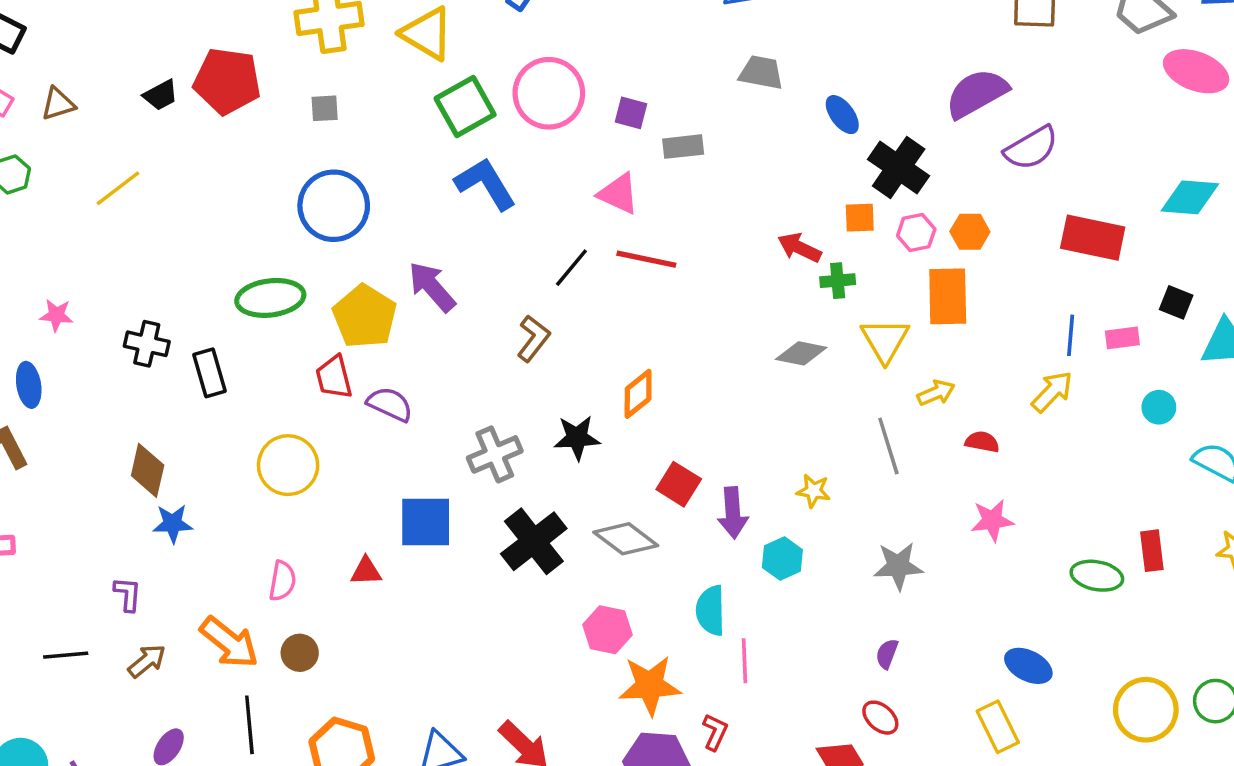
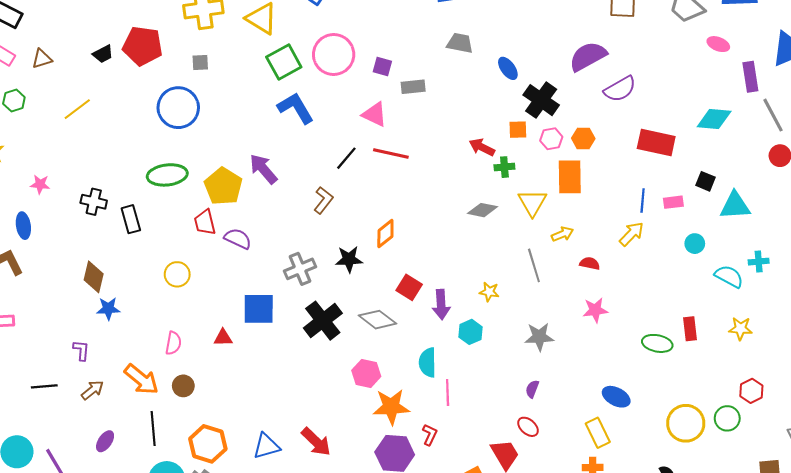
pink ellipse: (1196, 71) -> (718, 44), size x0.6
blue circle: (334, 206) -> (178, 108), moved
yellow circle: (288, 465) -> (177, 274), size x0.7

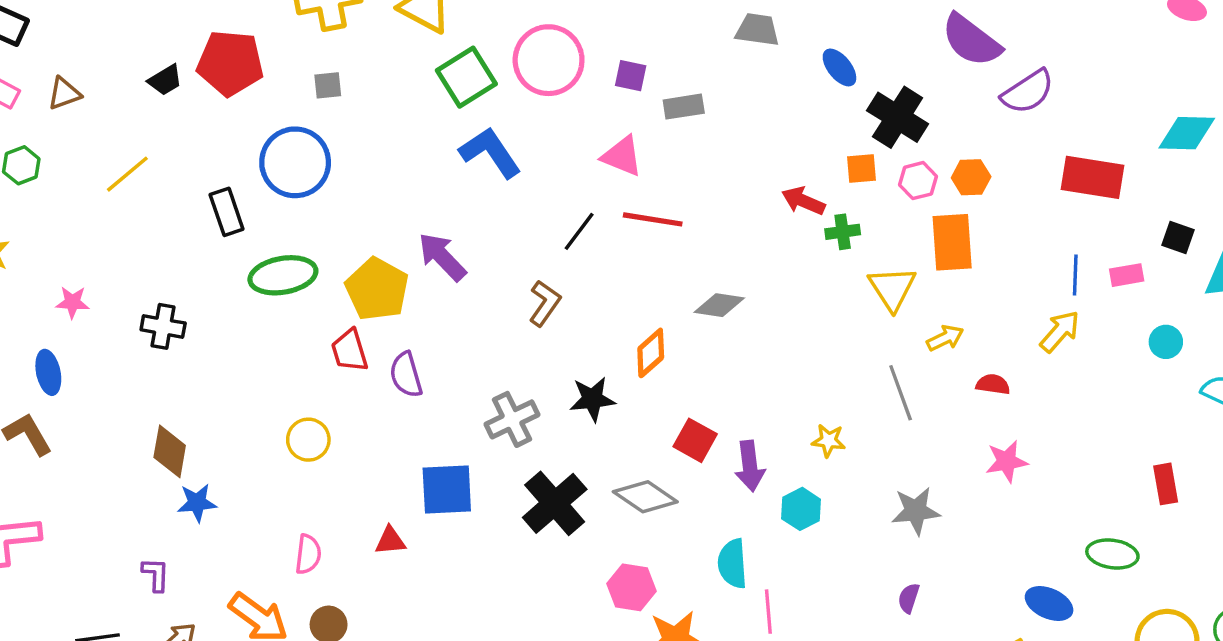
purple semicircle: (588, 56) -> (971, 40), turned -111
gray diamond: (482, 210) -> (719, 305), moved
black rectangle: (131, 219) -> (227, 212), moved
purple semicircle: (238, 239) -> (406, 375), turned -128
green ellipse: (657, 343) -> (1112, 554), moved

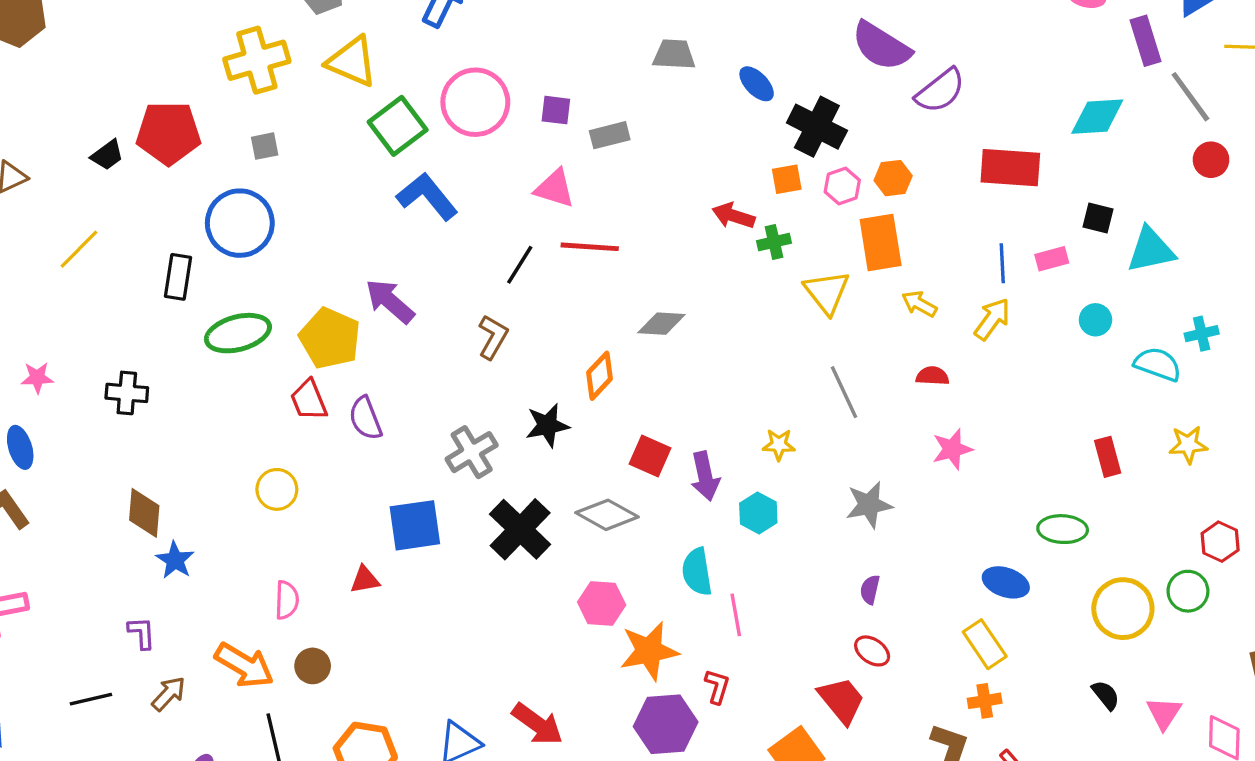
black rectangle: (227, 212) -> (178, 277), turned 33
yellow arrow: (945, 338) -> (919, 304), moved, turned -120
blue star: (197, 503) -> (175, 560), turned -30

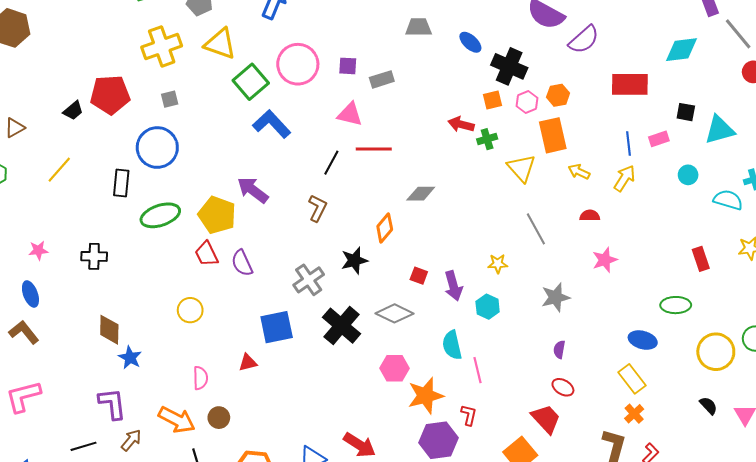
red square: (650, 456) -> (419, 276), size x0.7
purple L-shape: (142, 633) -> (112, 404), size x1.6
orange cross: (985, 701) -> (634, 414), turned -30

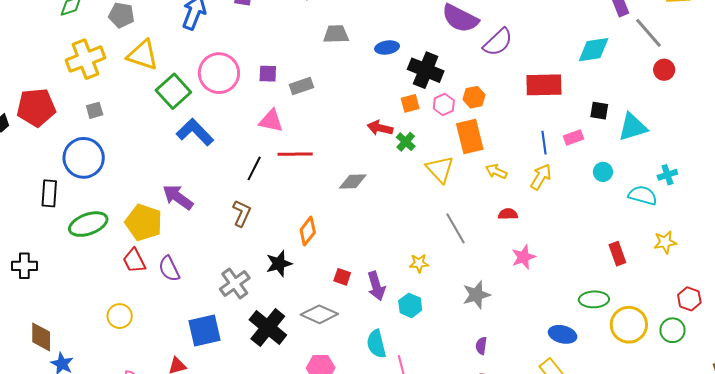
blue ellipse: (470, 42) -> (387, 48), turned -50
green cross: (487, 139) -> (406, 142), turned -30
gray diamond: (421, 194) -> (353, 181), moved
yellow circle: (716, 352) -> (629, 325), moved

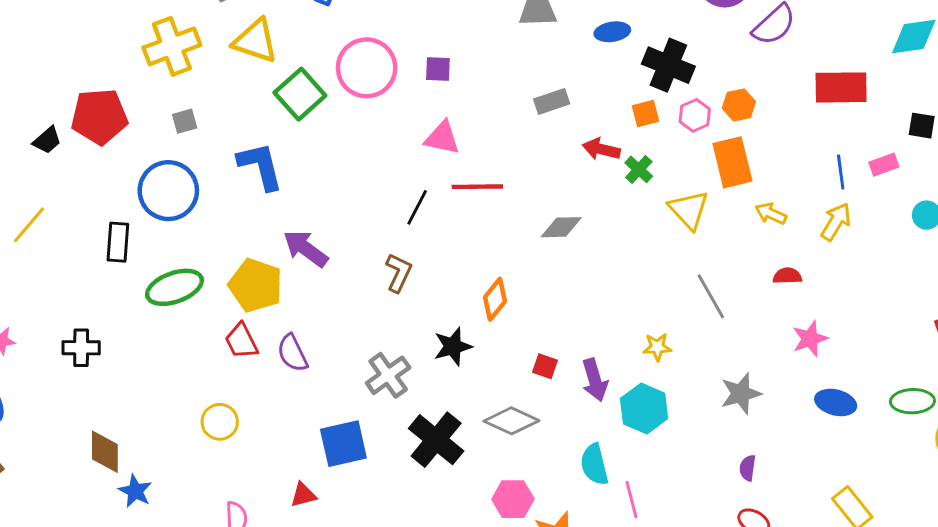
gray rectangle: (301, 86) -> (552, 101), moved
blue L-shape: (195, 132) -> (260, 166), moved, turned 30
cyan hexagon: (410, 305) -> (644, 409), size x1.4
blue ellipse: (563, 334) -> (836, 402), moved

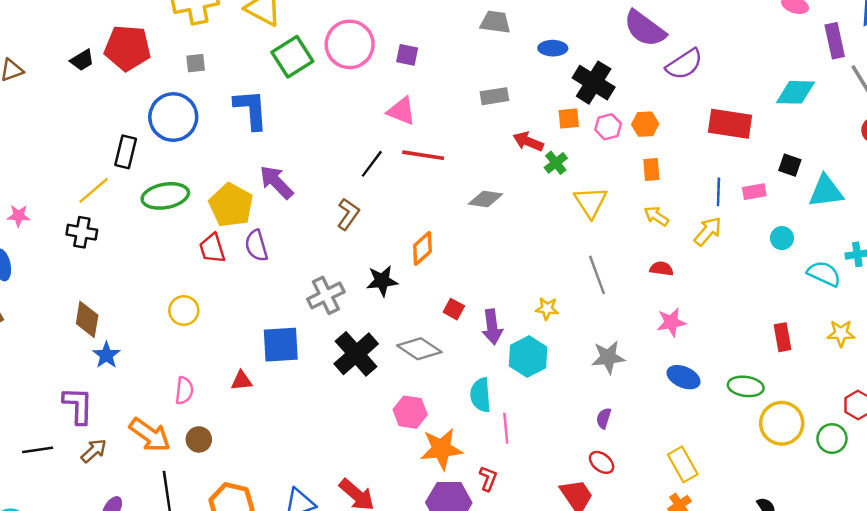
orange rectangle: (732, 162) -> (651, 169), moved, size x0.6
yellow line: (29, 225) -> (94, 190), moved
purple semicircle: (292, 353) -> (256, 246), moved

